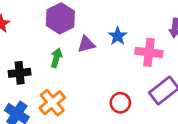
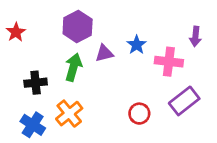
green arrow: (56, 58) -> (73, 67), size x1.4

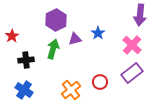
red star: (16, 32) -> (12, 36), moved
purple arrow: (195, 36) -> (140, 15), moved, size x1.5
pink cross: (169, 62) -> (132, 45), moved, turned 36
orange cross: (69, 114) -> (71, 90), moved

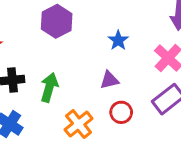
purple triangle: (75, 39) -> (109, 80), moved
green arrow: (53, 49) -> (49, 87), moved

